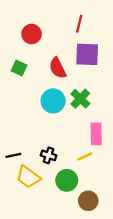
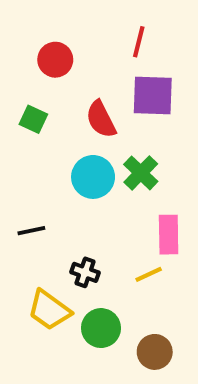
black line: (13, 155) -> (31, 231), moved
green circle: (67, 180) -> (101, 328), moved

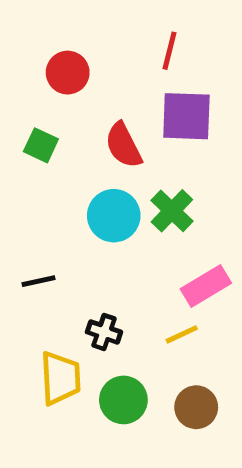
pink rectangle: (169, 235) -> (206, 286), turned 60
yellow trapezoid: (49, 310) -> (60, 378), turned -129
brown circle: (155, 352) -> (196, 407), moved

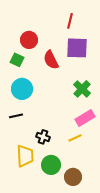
red circle: (68, 73) -> (29, 40), moved
green cross: (172, 211) -> (82, 89), moved
cyan circle: (114, 216) -> (22, 89), moved
brown circle: (196, 407) -> (73, 177), moved

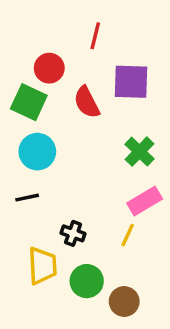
red line: (70, 21) -> (95, 36), moved
green square: (17, 60) -> (29, 102), size x1.5
yellow line: (75, 138) -> (128, 235), turned -40

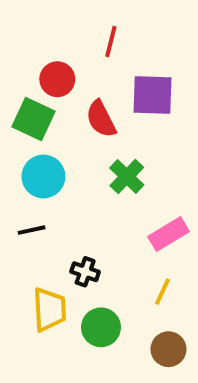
green cross: (140, 152) -> (127, 176), moved
yellow line: (128, 235) -> (163, 292), moved
brown circle: (124, 302) -> (168, 349), moved

